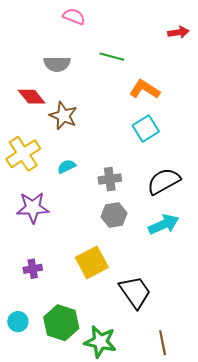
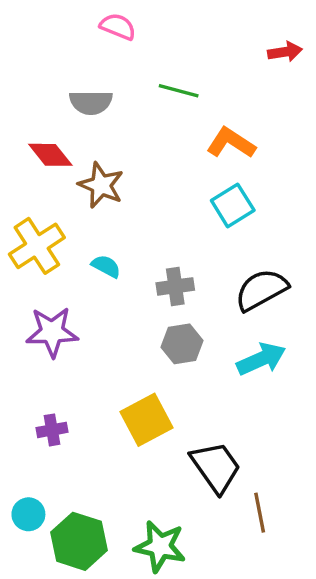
cyan semicircle: (67, 166) -> (106, 266), turned 54
green hexagon: (61, 323) -> (79, 541), moved
brown line: (163, 343) -> (260, 513), moved

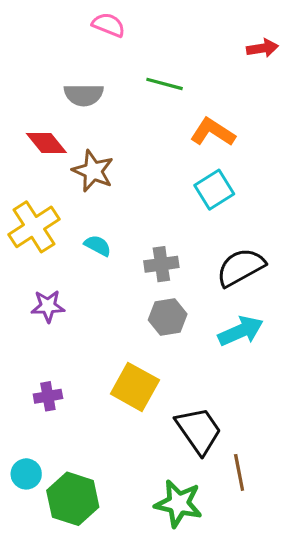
purple star: (52, 332) -> (48, 306), size x0.7
yellow square: (147, 420) -> (135, 387), turned -33
green star: (160, 546) -> (178, 504), moved

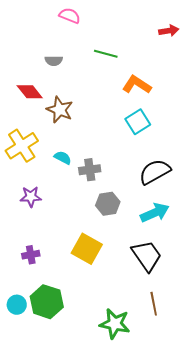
gray semicircle: (84, 95) -> (54, 61), size x0.7
gray cross: (161, 264) -> (90, 170), moved
black trapezoid: (199, 430) -> (147, 256), moved
green hexagon: (73, 499) -> (47, 302), moved

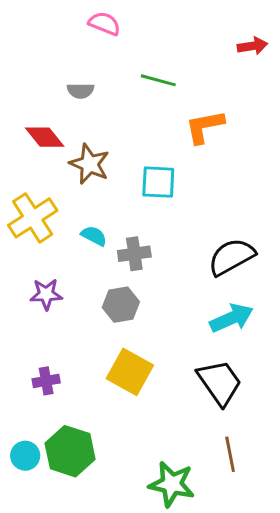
orange L-shape: (137, 85) -> (205, 127), turned -44
cyan square: (138, 122) -> (158, 182), moved, turned 35
gray hexagon: (108, 204) -> (121, 305), moved

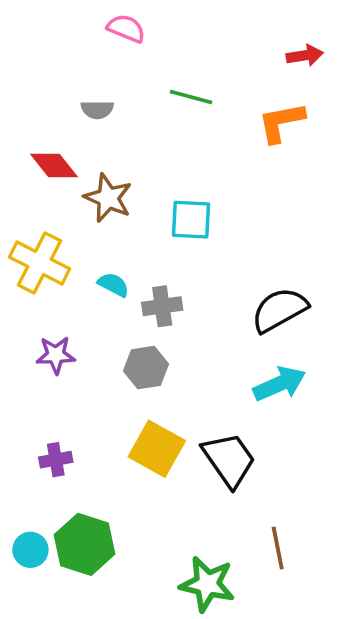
orange L-shape: (205, 127) -> (281, 122), moved
yellow cross: (33, 218) -> (39, 263), turned -30
black trapezoid: (220, 382) -> (229, 460), moved

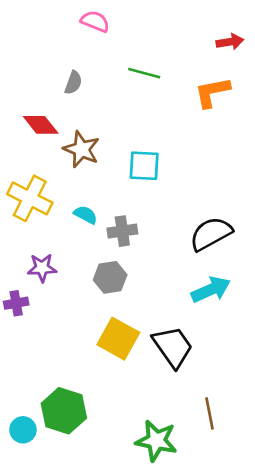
gray semicircle: (97, 110) -> (73, 83), turned -70
purple cross: (56, 460) -> (16, 303), moved
cyan circle: (30, 550) -> (23, 430), moved

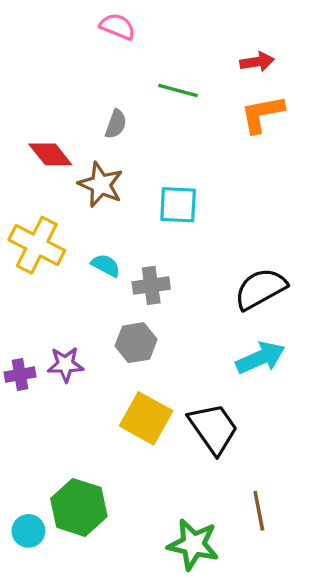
red arrow: (230, 42) -> (257, 62), moved
gray semicircle: (73, 83) -> (116, 124), moved
purple star: (42, 268) -> (65, 364), moved

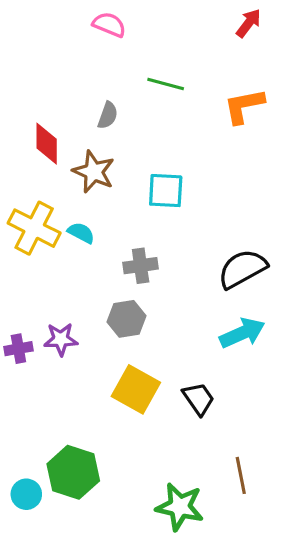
red arrow: (257, 62) -> (249, 23), moved, turned -44
red diamond: (50, 154) -> (47, 144), turned 39
cyan semicircle: (106, 265) -> (81, 233), moved
black trapezoid: (213, 428) -> (199, 399), size x0.7

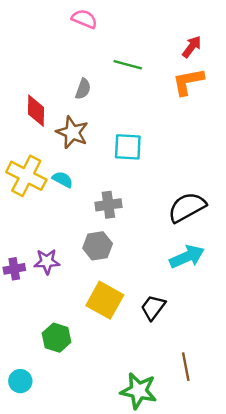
red arrow: (249, 23) -> (192, 47), moved
black trapezoid: (199, 399) -> (153, 307), turned -108
green hexagon: (73, 472) -> (57, 338), moved, size x0.7

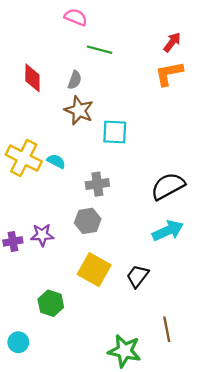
green line: (128, 65) -> (100, 50), moved
red diamond: (36, 111) -> (32, 78), moved
brown star: (72, 132) -> (79, 110), moved

